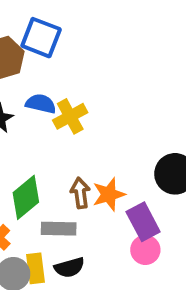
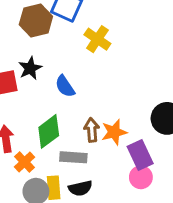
blue semicircle: (41, 104) -> (65, 86), moved, turned -140
yellow cross: (70, 116) -> (97, 39), moved, turned -30

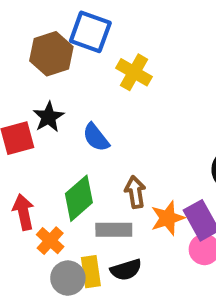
orange star: (114, 132) -> (168, 218), moved

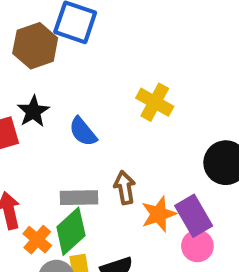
yellow cross: (134, 72) -> (155, 102), moved
green diamond: (79, 198) -> (71, 231), moved
gray rectangle: (114, 230) -> (79, 198), moved

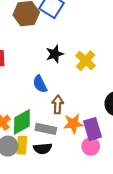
black star: (33, 111) -> (55, 54), moved
blue semicircle: (83, 132) -> (40, 84), moved
gray rectangle: (79, 198) -> (46, 129), moved

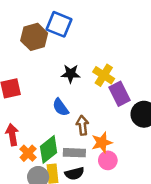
black star: (55, 54) -> (71, 74), turned 30
purple rectangle: (92, 129) -> (119, 94), moved
pink circle: (91, 146) -> (108, 160), moved

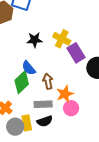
green diamond: (49, 149) -> (22, 82), moved

